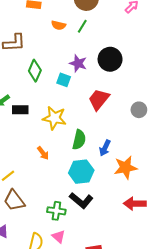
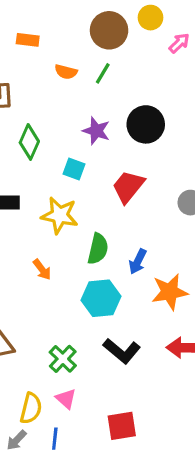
cyan square: (64, 80) -> (74, 169), moved
black L-shape: (81, 200) -> (122, 351), moved
green cross: (56, 211) -> (63, 359), turned 36

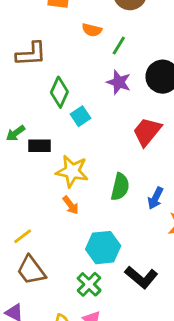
green line: (103, 73) -> (119, 46), moved
cyan square: (74, 169) -> (81, 116), moved, turned 36
yellow star: (60, 215) -> (72, 171), moved
cyan hexagon: (101, 298) -> (103, 248), moved

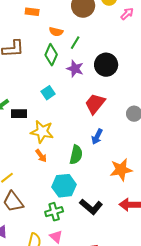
green diamond: (59, 92) -> (51, 55), moved
green semicircle: (120, 187) -> (76, 155), moved
blue arrow: (155, 198) -> (97, 137), moved
green cross: (89, 284) -> (54, 212), turned 30

